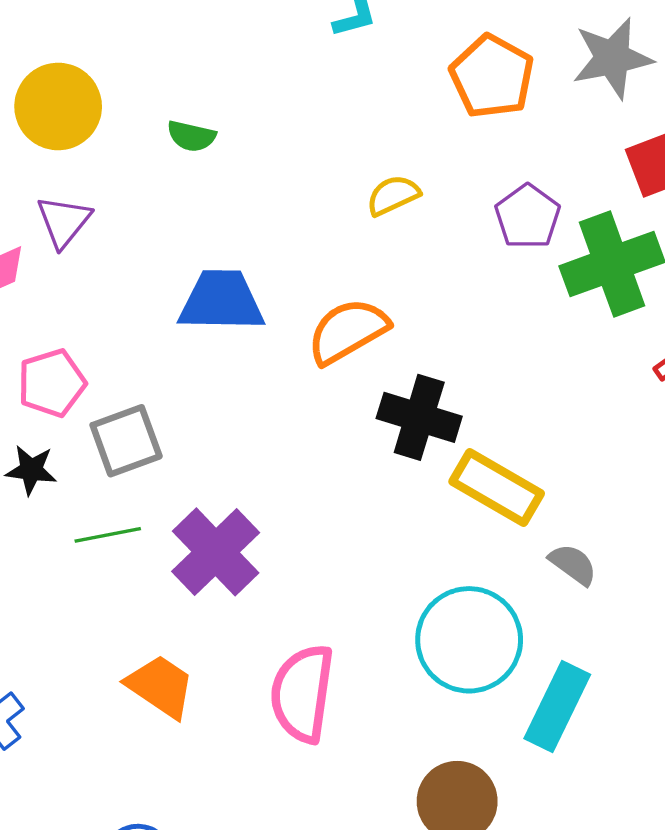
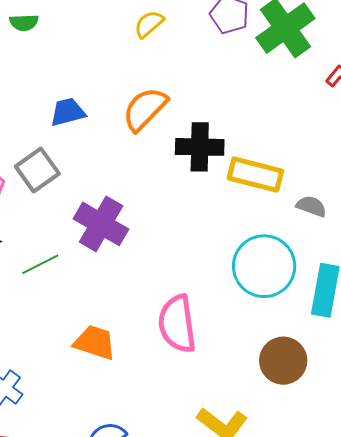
blue trapezoid: (221, 301) -> (68, 112), size x0.7
gray square: (126, 441) -> (37, 170), moved
purple cross: (216, 552) -> (101, 224), moved

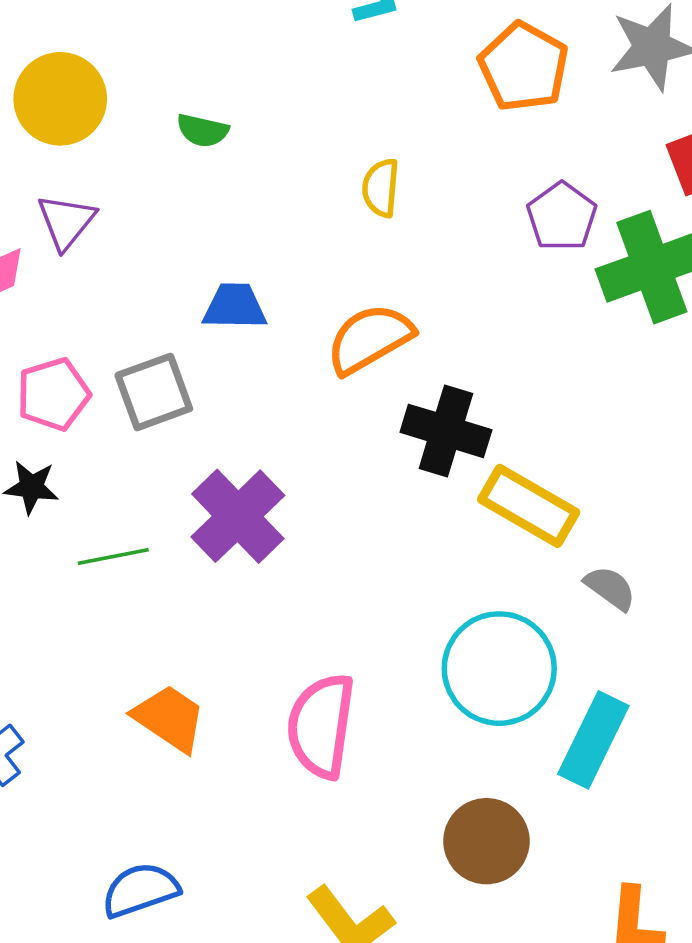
yellow semicircle: (149, 24) -> (381, 188), moved, turned -60

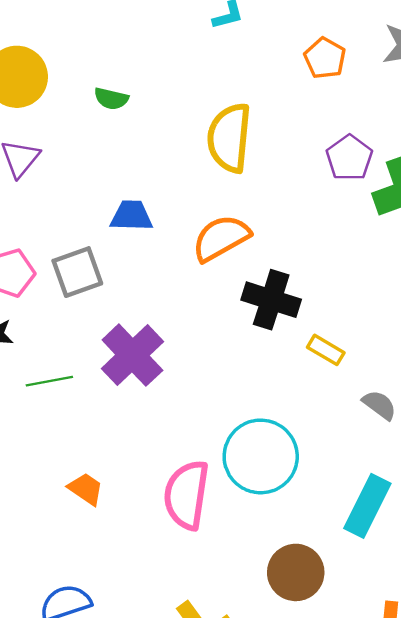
orange pentagon: (524, 67) -> (325, 58), size x0.7
yellow semicircle: (381, 188) -> (229, 138), size x1.8
yellow rectangle: (529, 506) -> (326, 350), size x0.6
cyan circle: (499, 669) -> (261, 456), moved
orange trapezoid: (169, 718) -> (86, 489), size x0.7

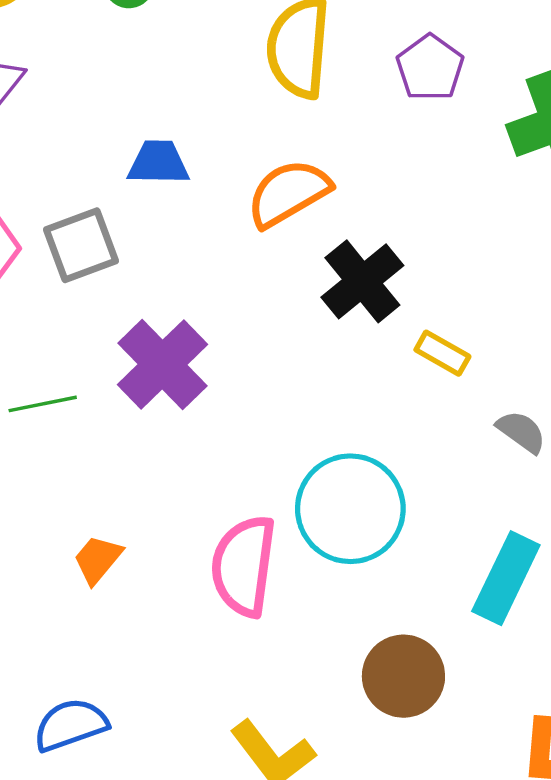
purple pentagon: (349, 158) -> (430, 68), moved
black cross: (271, 300) -> (362, 281), turned 34
orange trapezoid: (86, 489) -> (98, 559), turned -84

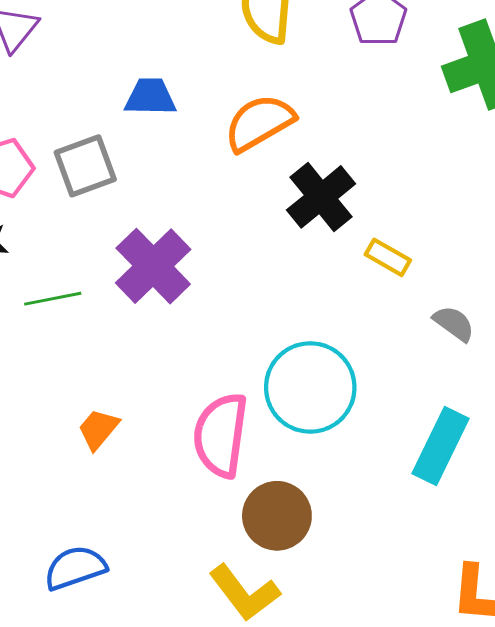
brown circle: (403, 676) -> (277, 516), moved

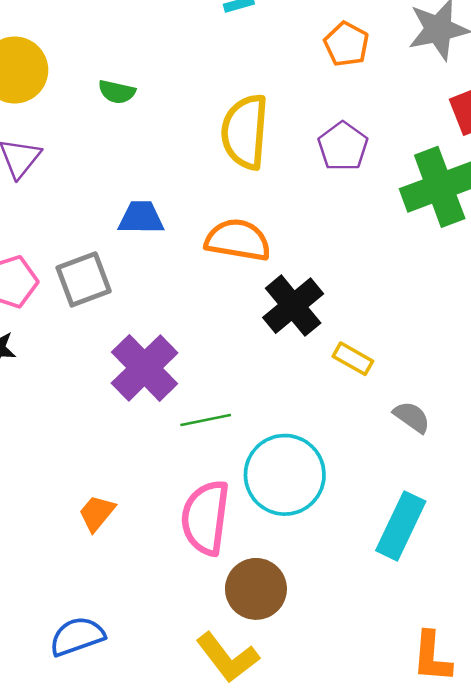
orange semicircle: (259, 123) -> (238, 240), turned 40
green line: (53, 299) -> (206, 420), moved

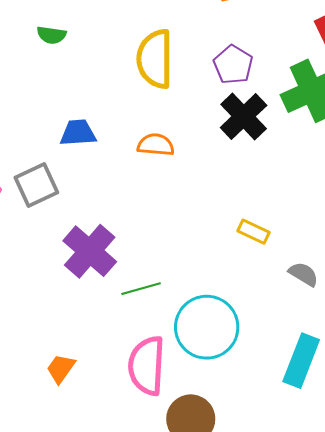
orange semicircle: (238, 240) -> (156, 145), size x0.7
black cross: (293, 306) -> (244, 116), moved

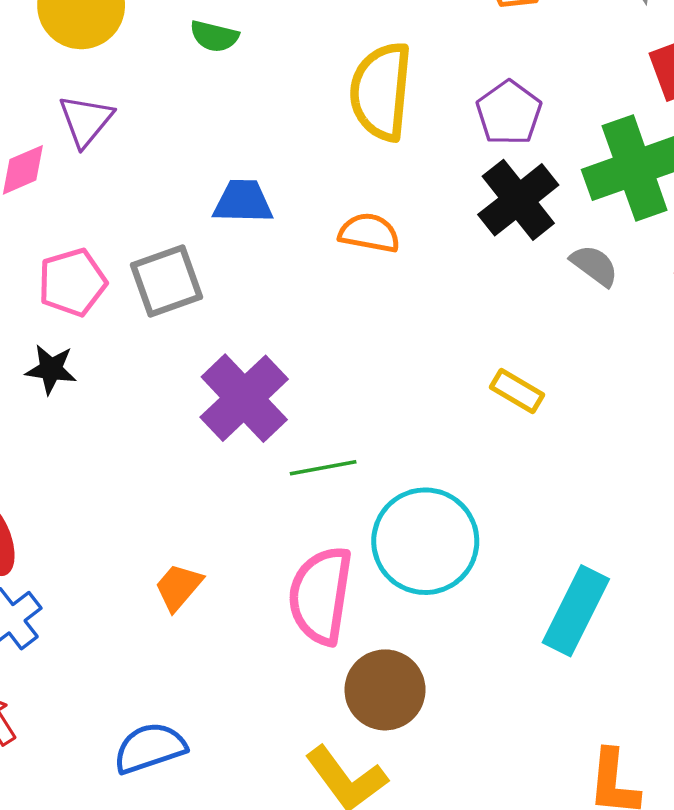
gray semicircle: (303, 274) -> (594, 265), moved

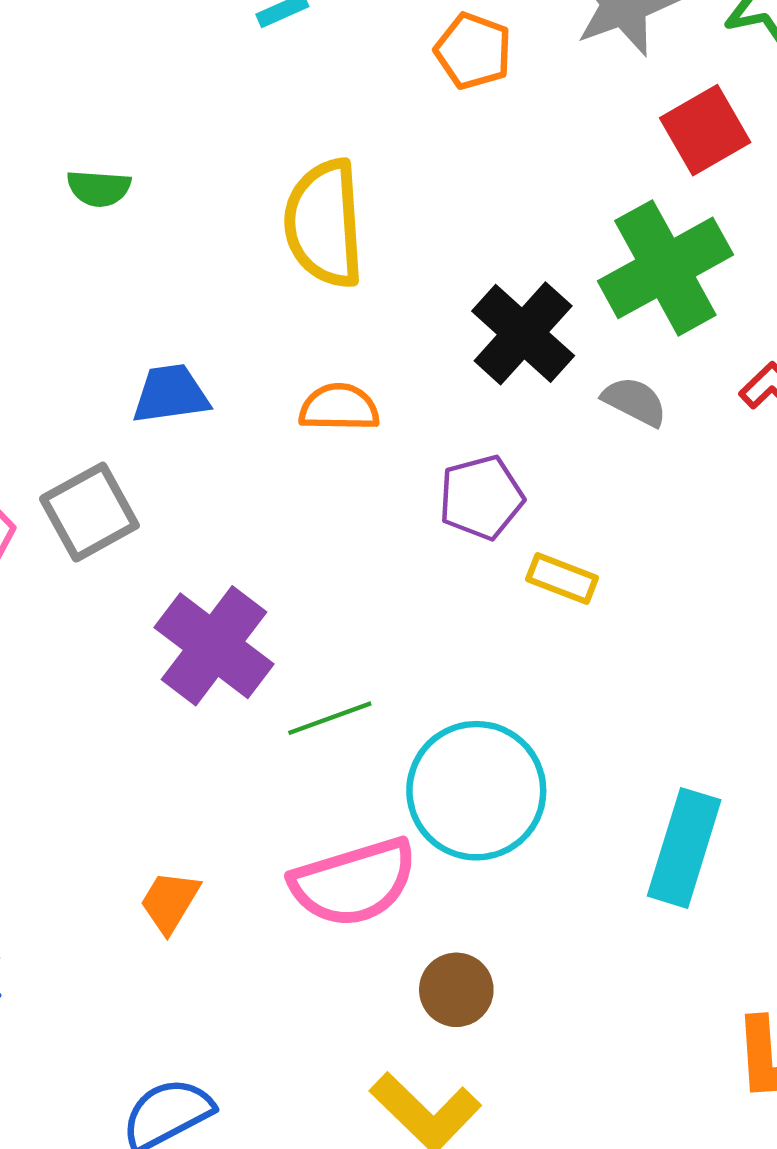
purple pentagon: (509, 113) -> (481, 497), moved, turned 30
pink semicircle: (321, 595) -> (354, 882), turned -106
brown circle: (385, 690) -> (456, 990), size x0.7

